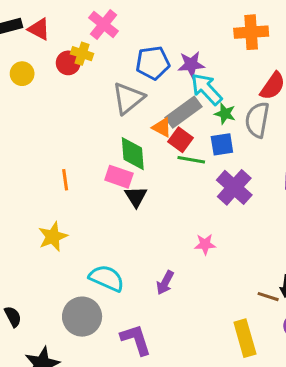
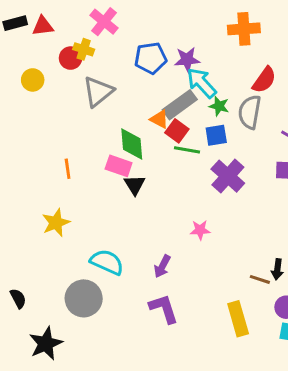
red triangle: (39, 29) -> (43, 26), turned -35
yellow circle: (22, 74) -> (33, 80), moved
gray triangle: (128, 98) -> (98, 92), moved
purple L-shape: (136, 340) -> (164, 309), moved

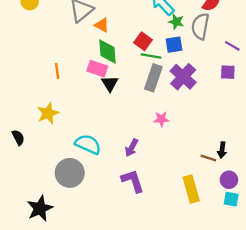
gray rectangle: (180, 105) -> (153, 78), moved, turned -35
orange triangle: (159, 119) -> (102, 25), moved
black semicircle: (18, 298) -> (18, 137), moved

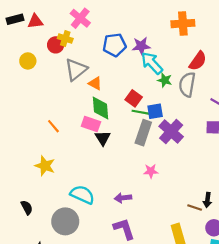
blue square: (174, 45) -> (155, 111), moved
orange line: (57, 71) -> (53, 126), turned -32
yellow star: (48, 113) -> (45, 166), turned -30
black semicircle: (18, 137) -> (27, 207), moved
purple arrow: (132, 148) -> (123, 198), turned 56

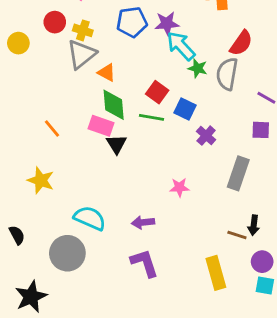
yellow cross: (65, 39) -> (83, 30), moved
blue square: (155, 111) -> (185, 109), turned 35
green line: (141, 112) -> (151, 117), moved
purple cross: (171, 132) -> (206, 136), size x0.6
gray rectangle: (143, 133) -> (238, 173), moved

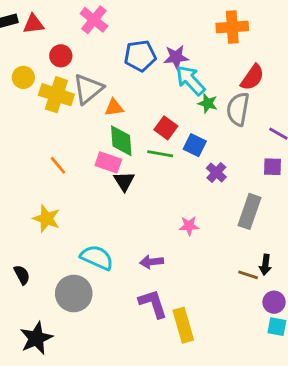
yellow cross: (83, 30) -> (56, 95), moved, size x1.6
orange triangle: (107, 73) -> (114, 108), turned -36
yellow rectangle: (216, 273) -> (183, 325), moved

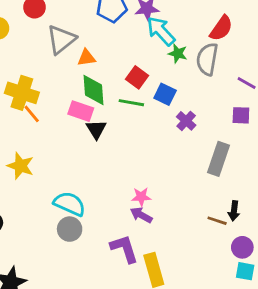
yellow cross: (56, 95) -> (22, 93), moved
pink star: (189, 226) -> (141, 197), moved
purple arrow: (152, 262) -> (141, 215), moved, turned 35
gray circle: (74, 294) -> (70, 229), moved, size x0.7

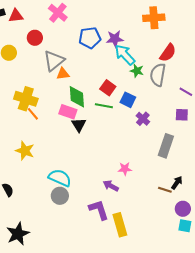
orange triangle: (86, 58) -> (63, 74), moved
pink star: (141, 197) -> (125, 169), moved
black arrow: (234, 211) -> (177, 183), turned -152

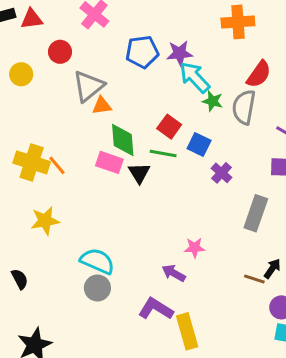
yellow cross: (26, 99) -> (32, 162), moved
black triangle: (79, 125) -> (139, 173), moved
yellow star: (25, 151) -> (45, 221), turned -30
purple L-shape: (99, 210) -> (156, 309), turned -40

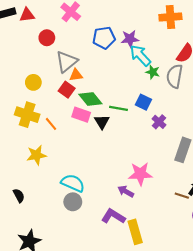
yellow circle: (21, 74) -> (33, 82), moved
red square: (169, 127) -> (67, 90), moved
green diamond: (123, 140) -> (90, 99), turned -35
orange line: (57, 165) -> (51, 124), moved
pink star: (195, 248) -> (140, 174), size x1.6

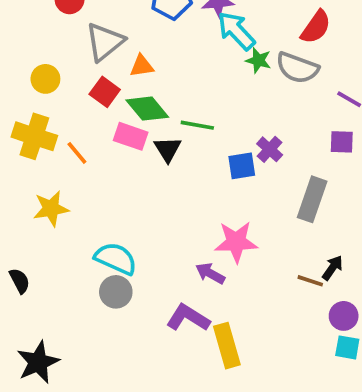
orange triangle: (76, 75) -> (142, 66), moved
gray semicircle: (175, 76) -> (297, 68), turned -80
blue square: (143, 102) -> (242, 166), moved, turned -35

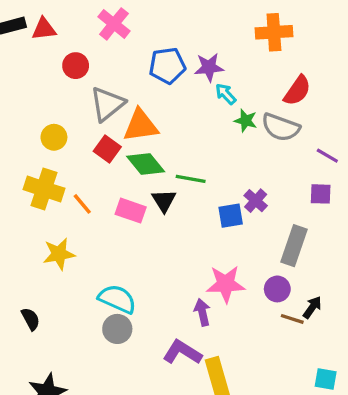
cyan arrow: (236, 31) -> (226, 94), size x0.6
orange triangle: (142, 66) -> (141, 126), size x1.6
pink rectangle: (131, 136) -> (131, 211), moved
purple arrow: (210, 273) -> (202, 312), turned 48
purple circle: (344, 316) -> (277, 289), moved

